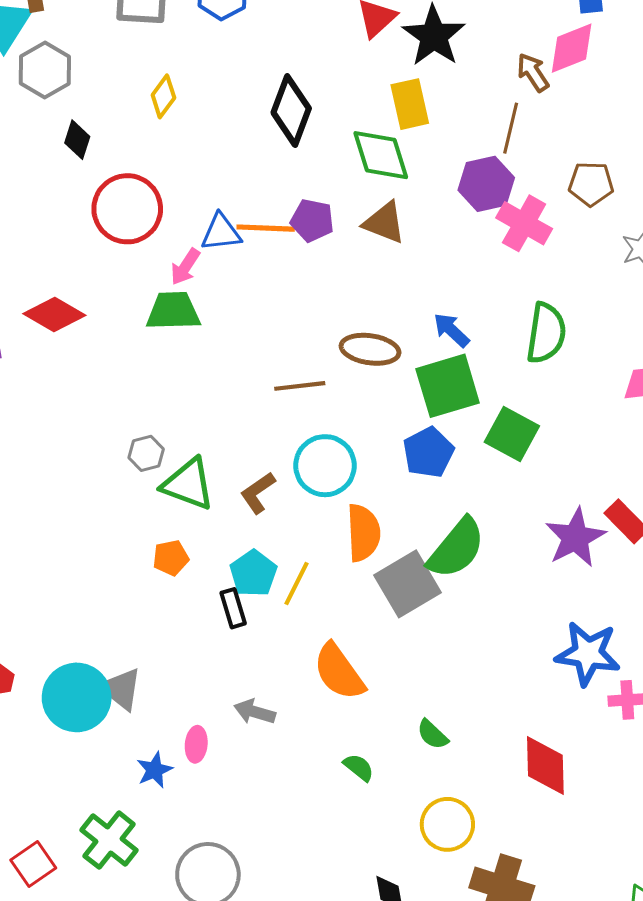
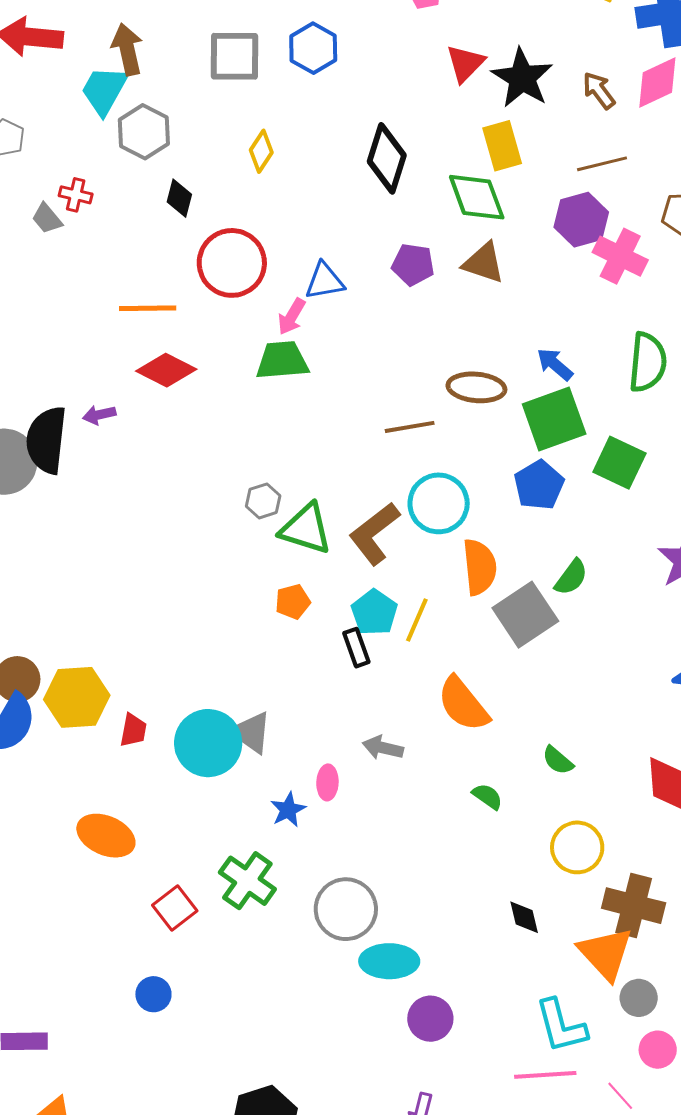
brown arrow: (533, 72) -> (599, 90), moved
brown line: (511, 128) -> (602, 164), turned 66
orange line: (266, 228) -> (148, 308), moved
brown L-shape: (258, 493) -> (374, 534), size x1.5
green semicircle: (456, 548) -> (571, 577), size x0.6

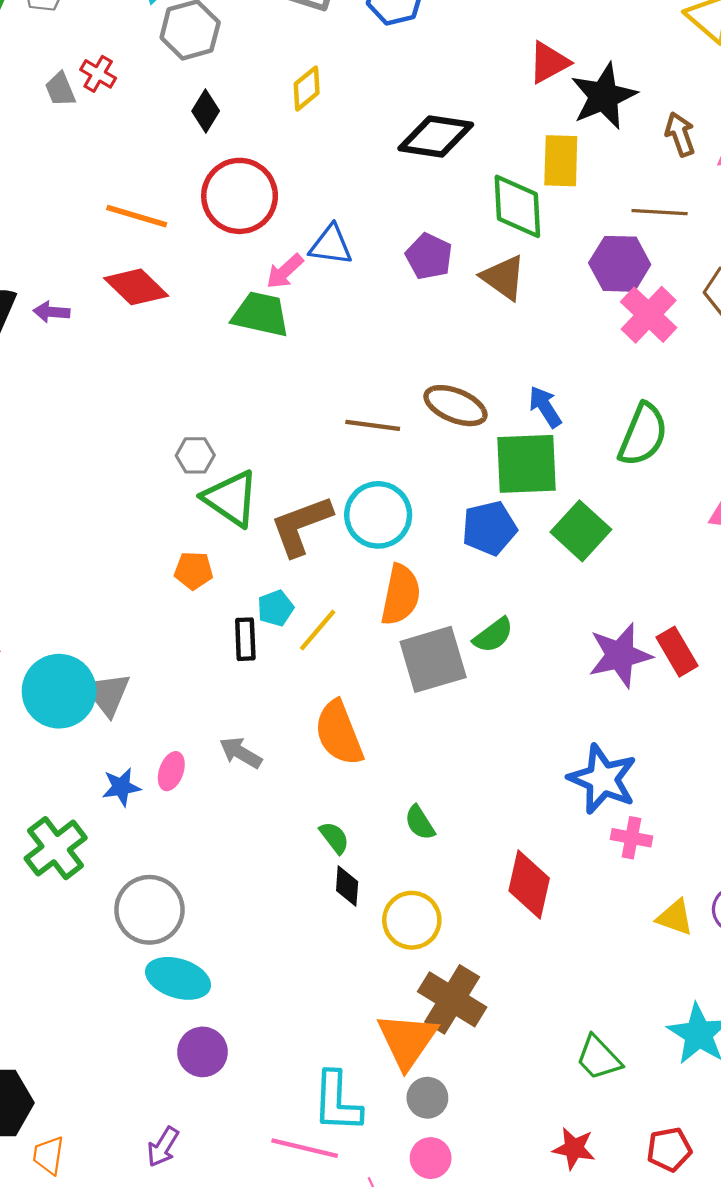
black diamond: (387, 158) -> (436, 137), turned 64
cyan pentagon: (374, 612) -> (275, 608), size x0.7
black diamond: (524, 917) -> (347, 886), moved

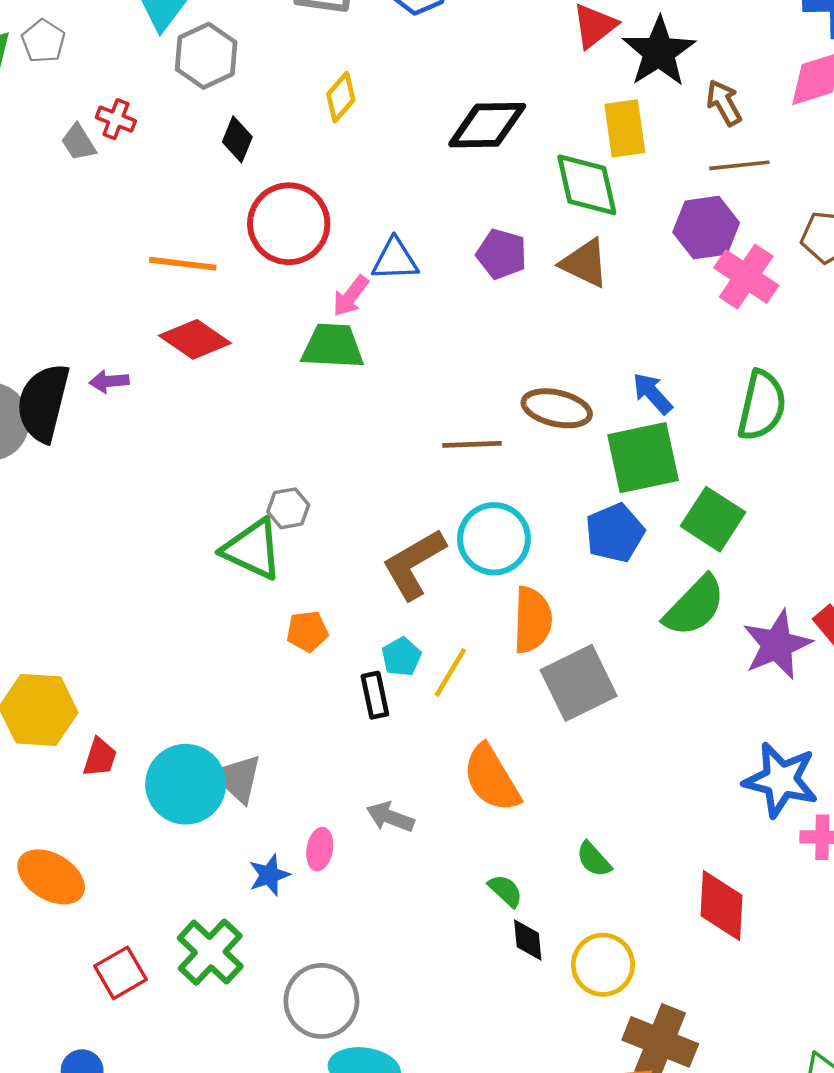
brown arrow: (680, 134) -> (724, 103), moved
green triangle: (231, 498) -> (252, 549), moved
green semicircle: (493, 635) -> (694, 606), moved, size x1.5

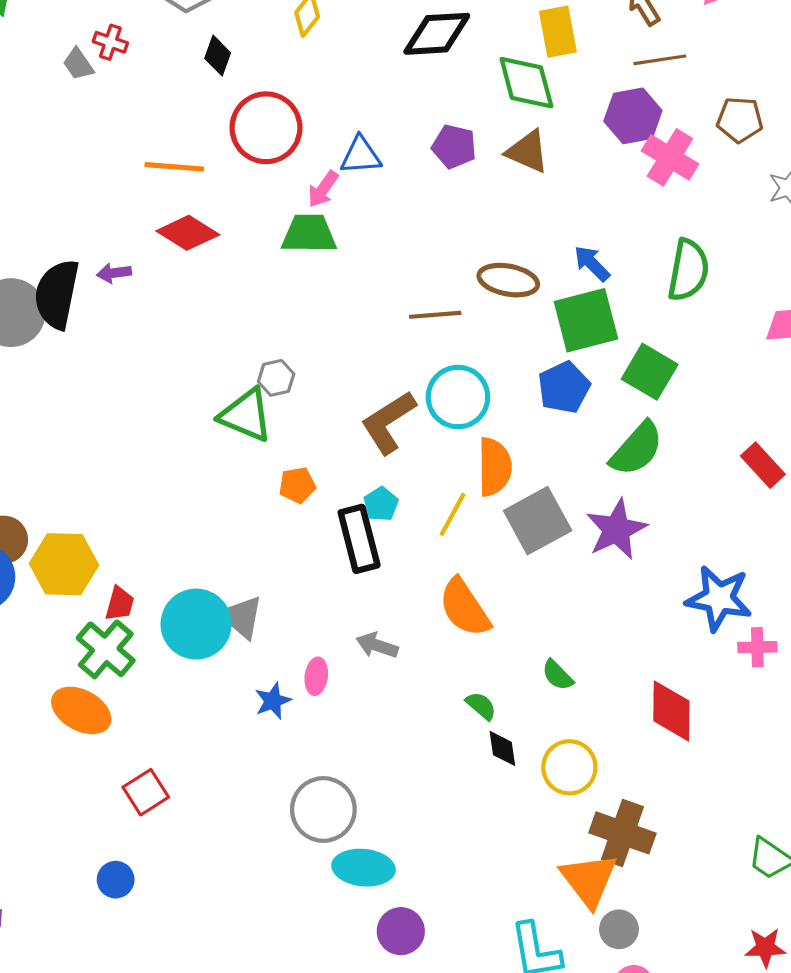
purple star: (777, 645) -> (616, 529), moved
yellow line: (450, 672) -> (453, 514), moved
black rectangle: (375, 695) -> (359, 539), size x1.6
green cross: (210, 952) -> (106, 649), moved

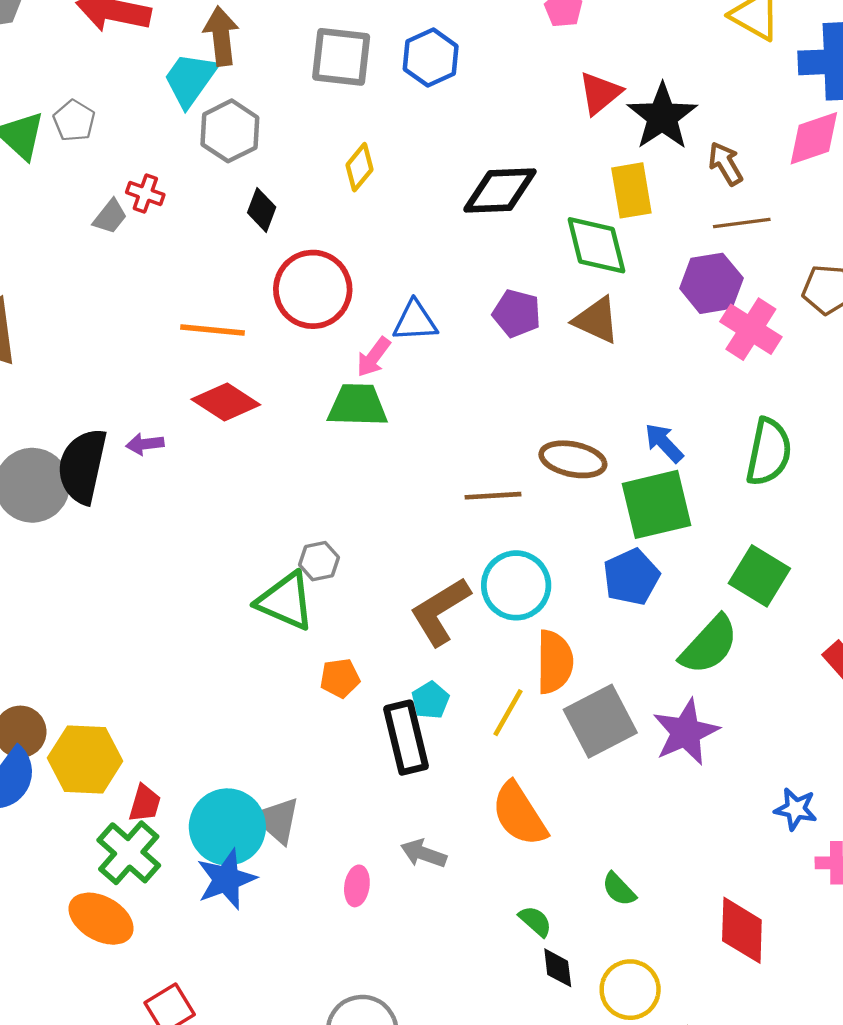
gray trapezoid: (78, 64) -> (110, 217), turned -108
green square: (650, 372) -> (759, 576), moved
blue star: (719, 598) -> (796, 809), size x0.6
blue star: (273, 701) -> (226, 879), moved, size x1.5

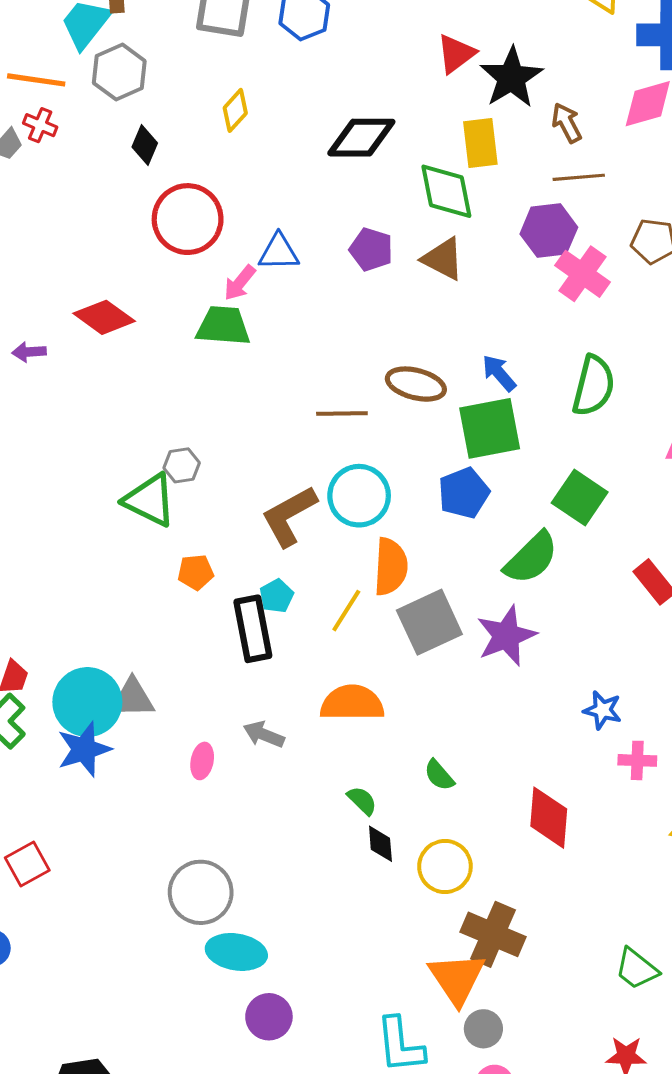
orange line: (212, 330) -> (36, 80), moved
orange semicircle: (519, 814) -> (352, 703), turned 120
gray triangle: (277, 820) -> (133, 698), turned -45

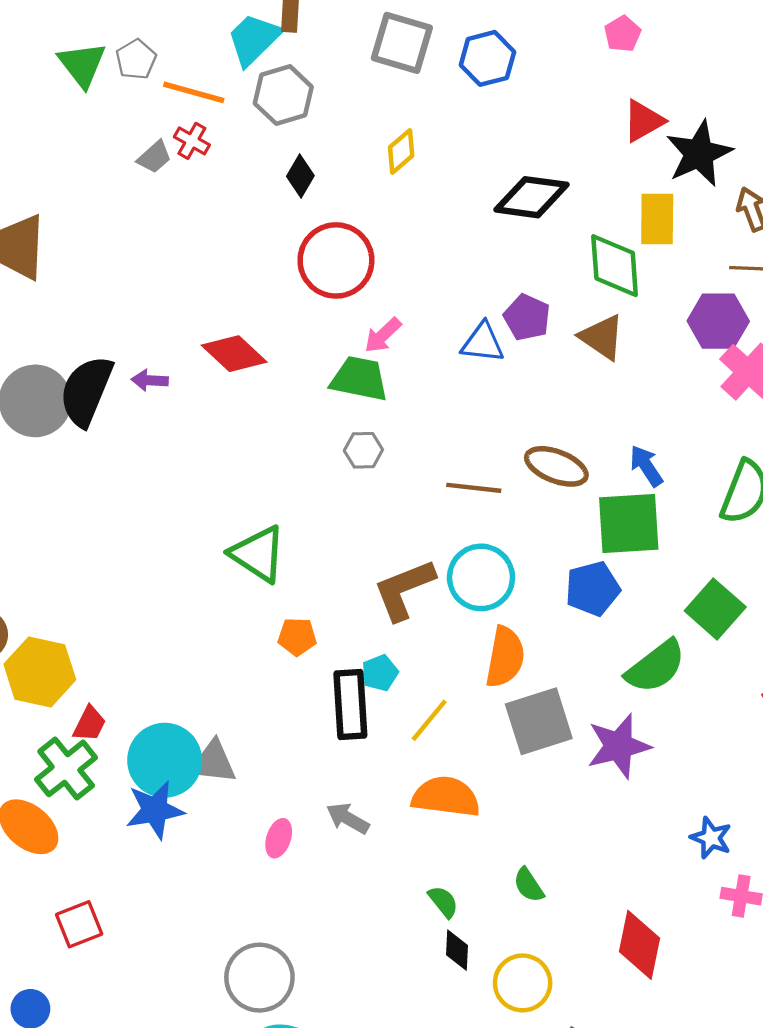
blue triangle: (279, 252) -> (483, 343), moved
gray hexagon: (182, 465) -> (363, 450), moved
yellow line: (346, 611) -> (429, 720), moved

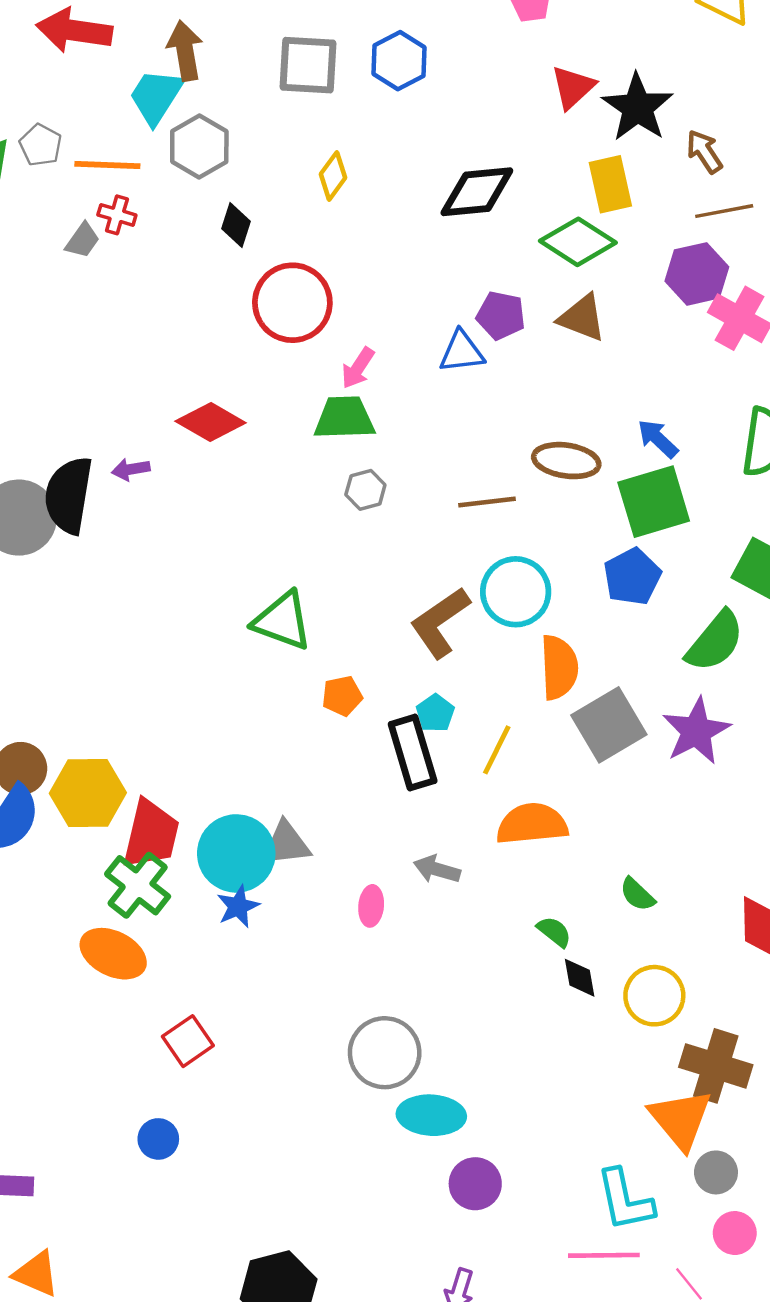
green diamond: (615, 266) -> (578, 242), turned -40
red trapezoid: (90, 724) -> (151, 834), size x1.8
blue star: (155, 810) -> (238, 906), size x0.7

